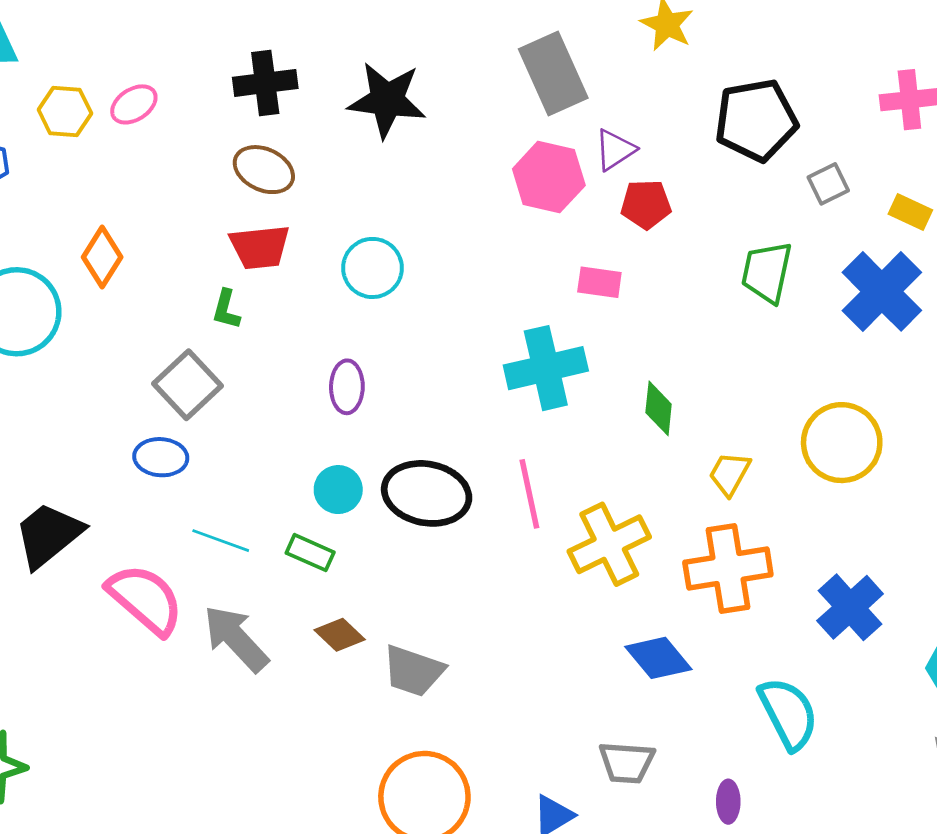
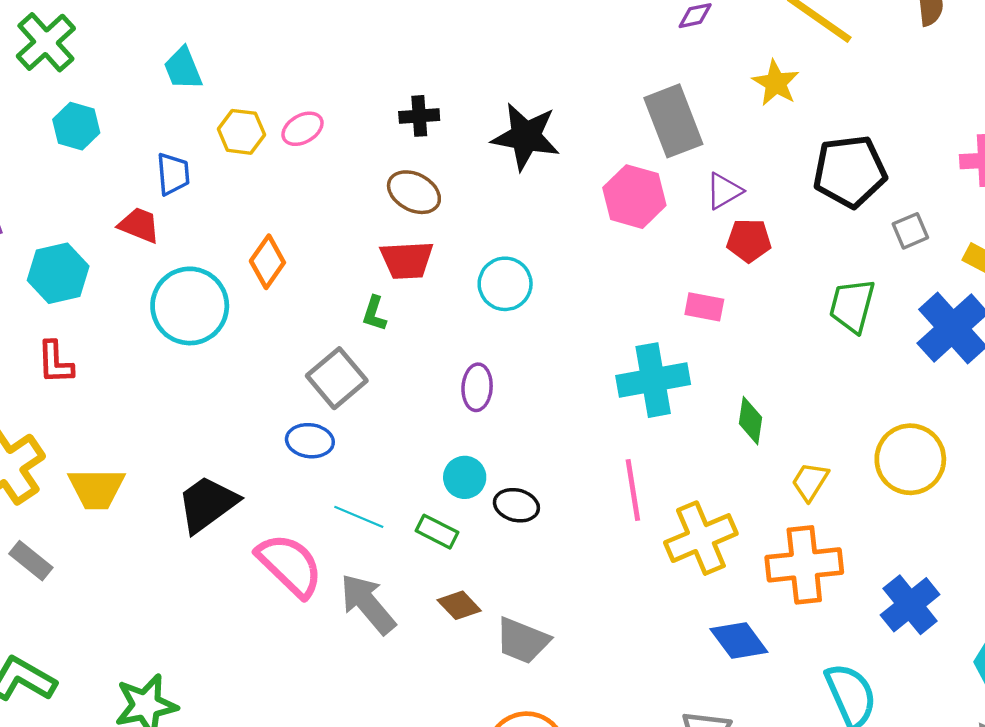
black cross: (265, 83) -> (419, 116), size x0.7
pink hexagon: (549, 177) -> (634, 197), moved
black ellipse: (427, 493) -> (516, 505), moved, size x0.6

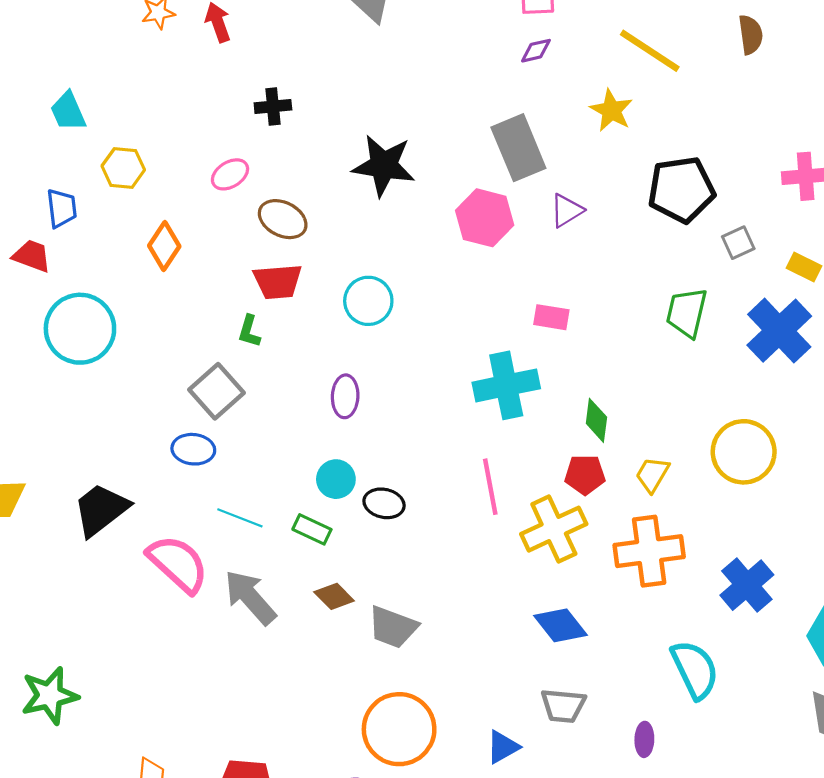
black cross: (419, 116) -> (273, 106), moved
pink ellipse: (303, 129) -> (230, 174), moved
red pentagon: (749, 240) -> (585, 475), moved
orange diamond: (267, 262) -> (164, 246), moved
blue diamond: (739, 640) -> (560, 625), moved

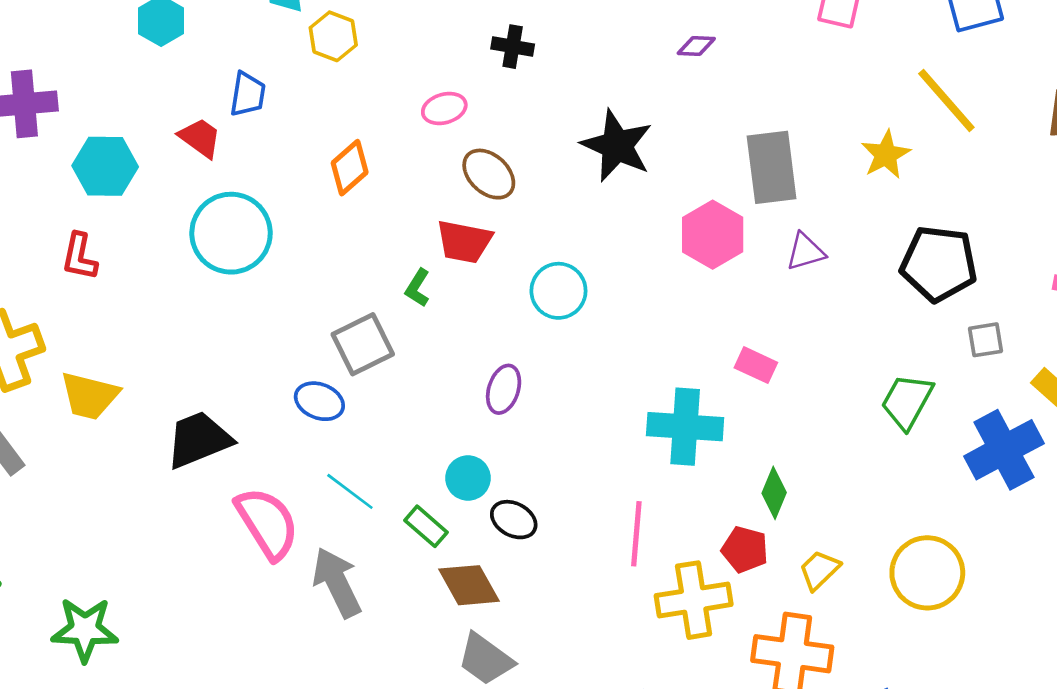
purple diamond: (536, 51) -> (696, 46), moved
yellow hexagon: (123, 168) -> (333, 36), moved
brown diamond: (334, 596) -> (469, 585), moved, size x1.4

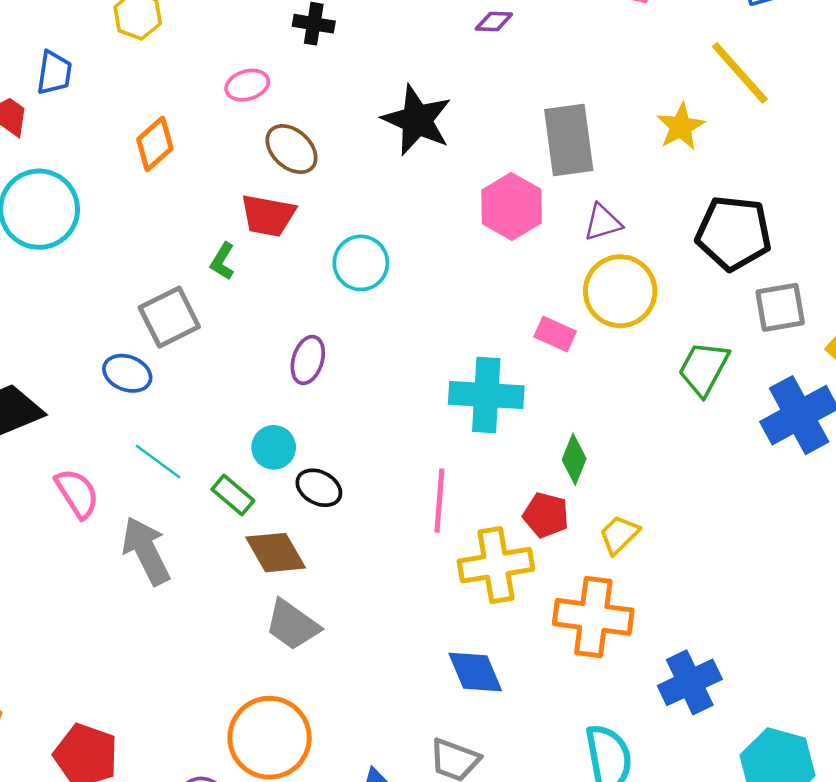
gray square: (985, 340) -> (780, 307), size x1.4
pink semicircle: (267, 523) -> (77, 493), size x0.7
yellow circle: (927, 573) -> (620, 291), moved

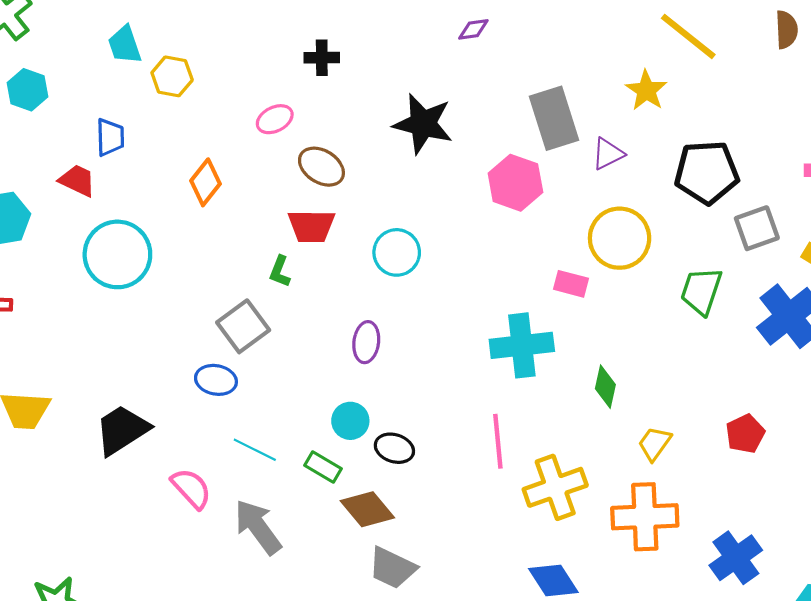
purple triangle: (603, 222) -> (608, 154), moved
red pentagon: (546, 515) -> (745, 434), moved, turned -30

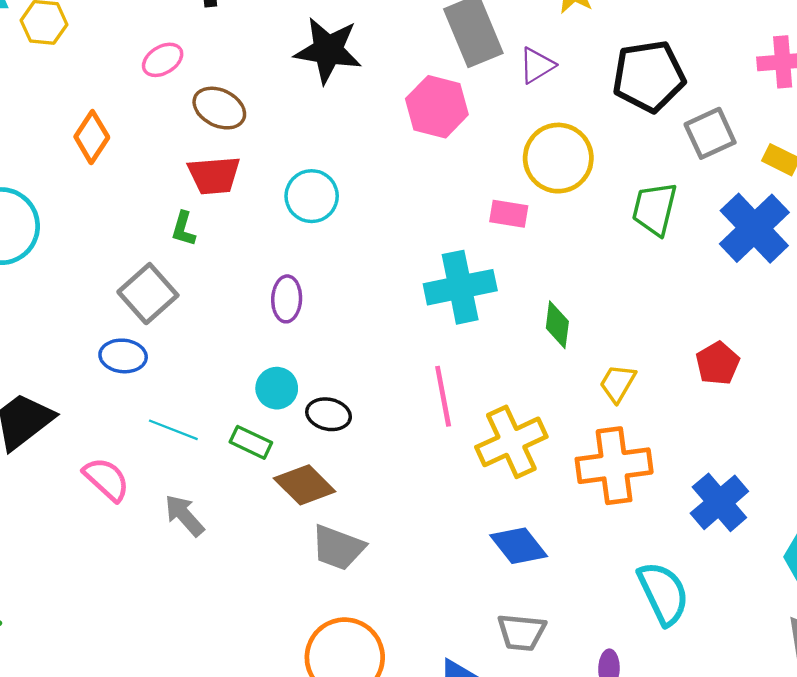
gray arrow: (258, 527) -> (184, 515), size x0.7

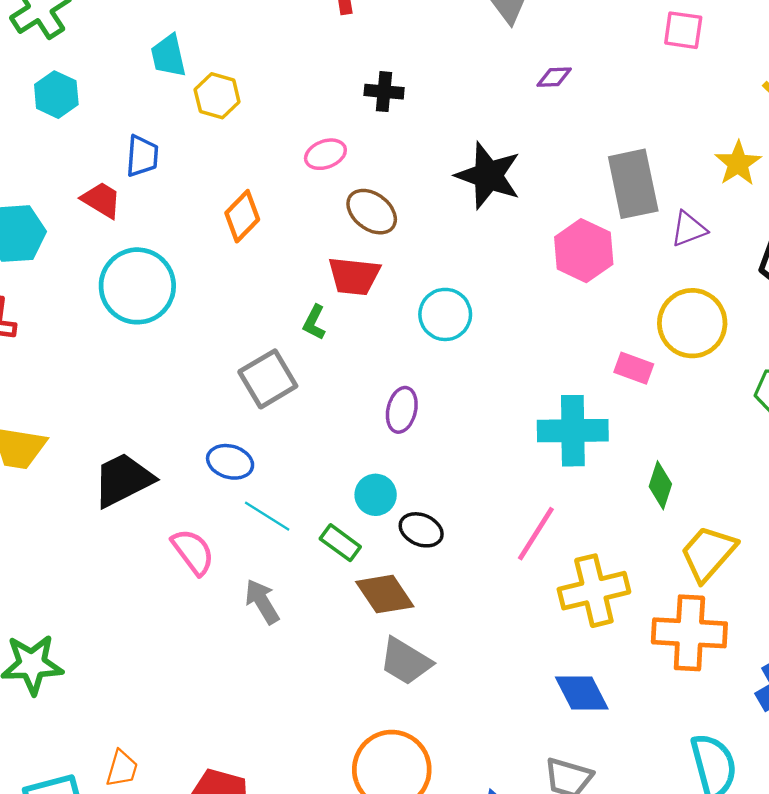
blue ellipse: (123, 356) -> (230, 462), moved
yellow trapezoid: (618, 383) -> (708, 553), size x1.5
pink line: (443, 396) -> (536, 534), turned 32

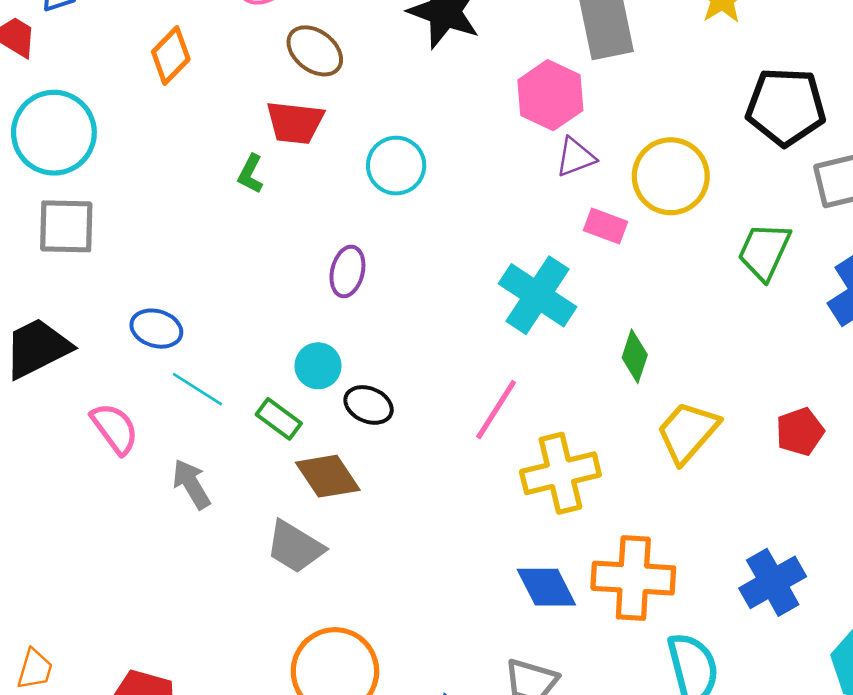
purple triangle: (689, 229) -> (576, 157), moved
gray square: (268, 379) -> (66, 226), moved, turned 32
cyan cross: (573, 431) -> (538, 295), turned 34
orange cross: (689, 633) -> (633, 578), moved
gray trapezoid: (406, 661) -> (295, 547), moved

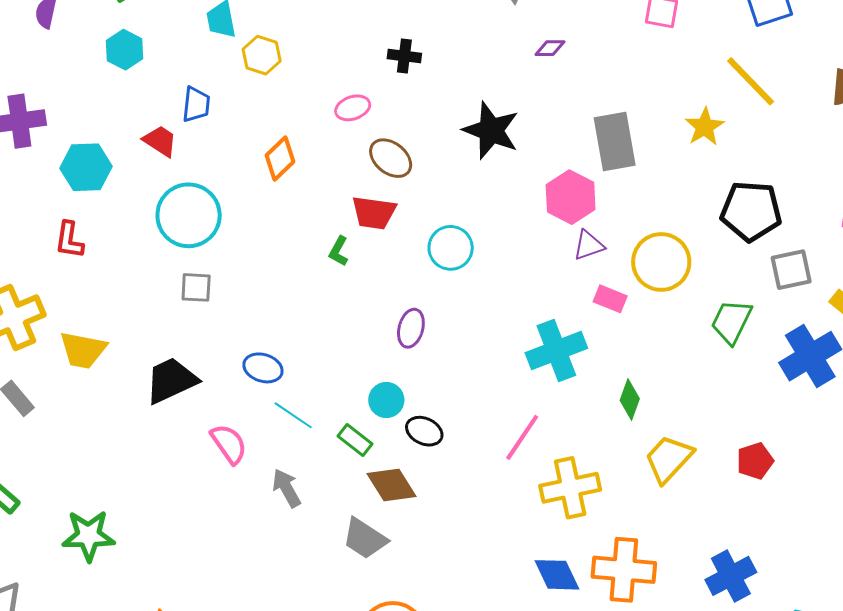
gray square: (66, 226) -> (196, 287), size x0.7
cyan cross: (538, 295) -> (556, 351), turned 34

